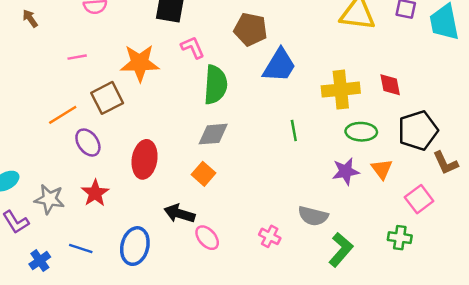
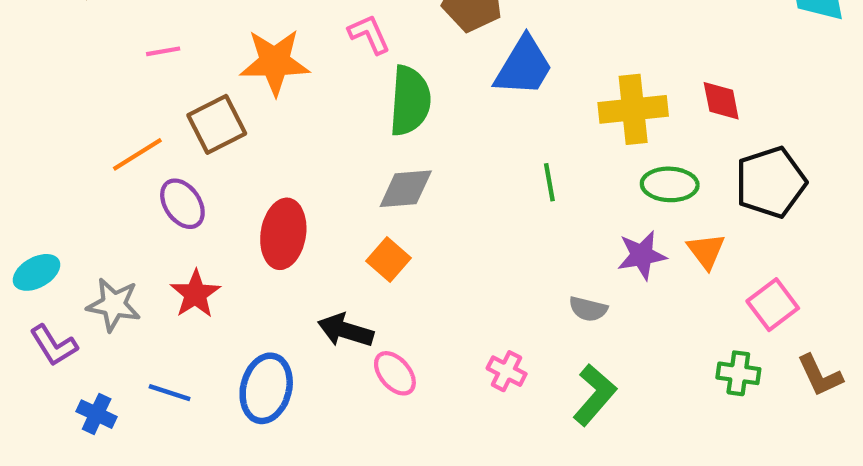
brown L-shape: (446, 163) -> (820, 375), moved
gray semicircle: (313, 216) -> (588, 309), moved, size x0.7
green L-shape: (341, 250) -> (595, 395), moved
blue cross: (40, 261) -> (97, 414), turned -30

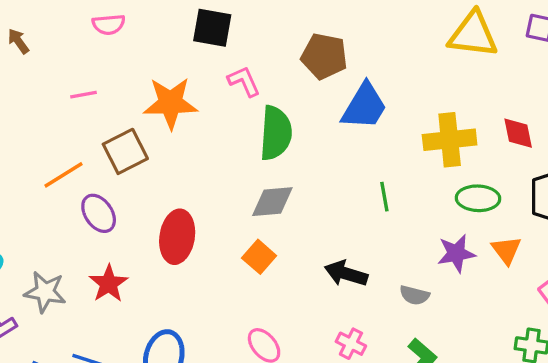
black arrow: (346, 330) -> (346, 273), moved

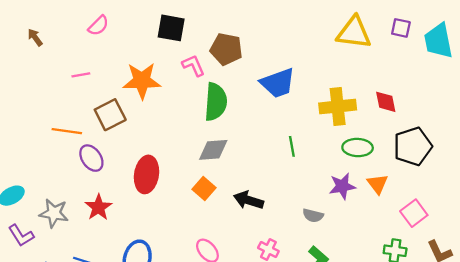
pink semicircle: (109, 24) -> (98, 26), turned -40
brown pentagon: (324, 56) -> (226, 49), moved
blue trapezoid: (364, 106) -> (278, 83), turned 39
orange line: (63, 175) -> (67, 131), turned 40
black arrow: (346, 273) -> (249, 200), moved

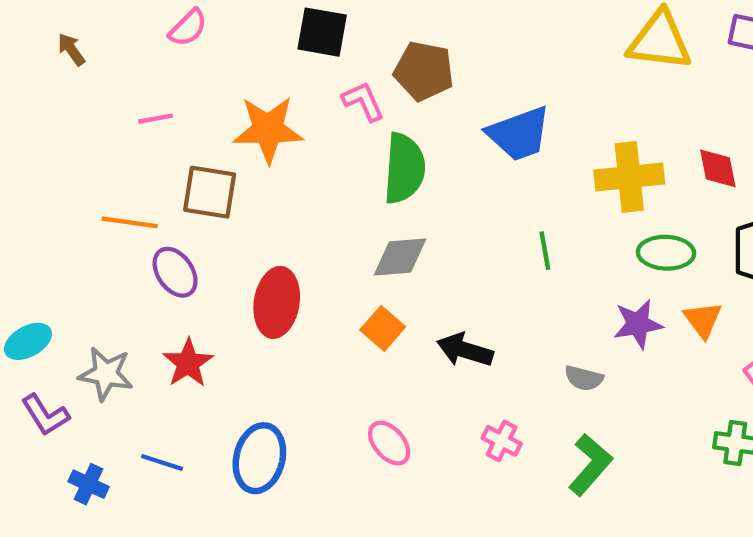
brown square: (110, 115) -> (210, 192), turned 36

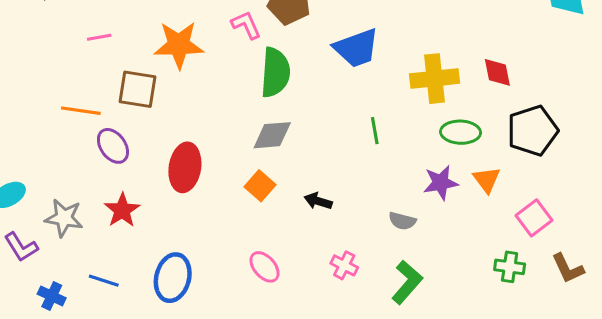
black arrow: (465, 350) -> (318, 201), size x0.7

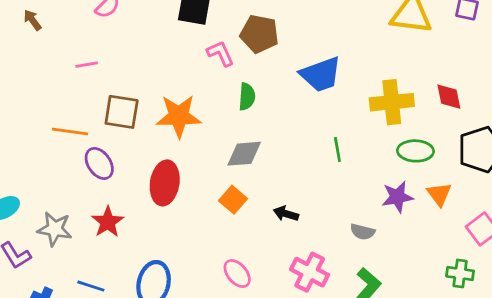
orange star: (179, 45) -> (179, 116), moved
green semicircle: (275, 72) -> (247, 97), size x0.6
pink cross: (344, 265) -> (310, 272), size x1.5

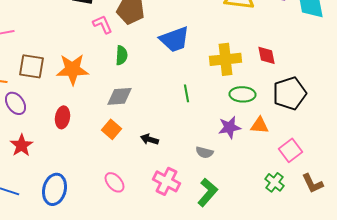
red ellipse: (165, 183) -> (62, 117), size x0.7
orange triangle: (439, 194) -> (260, 125), turned -48
green cross: (460, 274) -> (274, 182), turned 30

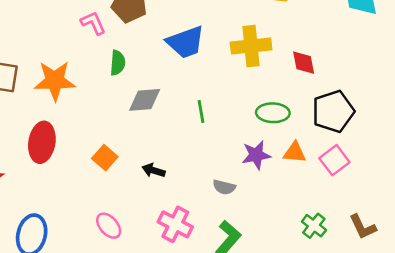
yellow cross: (226, 59) -> (251, 46), moved
gray diamond: (120, 96) -> (145, 100), moved
red ellipse: (62, 117) -> (42, 142), size x1.4
pink square: (290, 150) -> (334, 160), moved

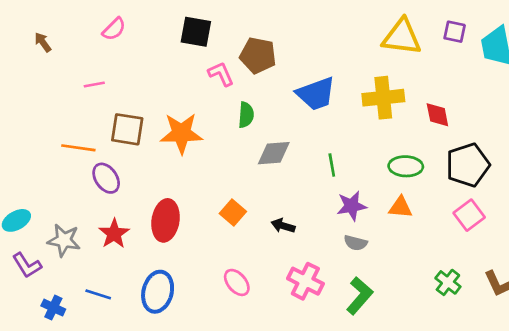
red ellipse: (42, 142) -> (166, 220), moved
orange triangle: (295, 153) -> (400, 207), moved
purple star: (256, 155) -> (352, 206), moved

